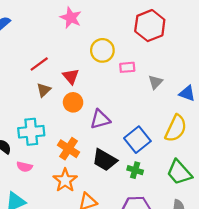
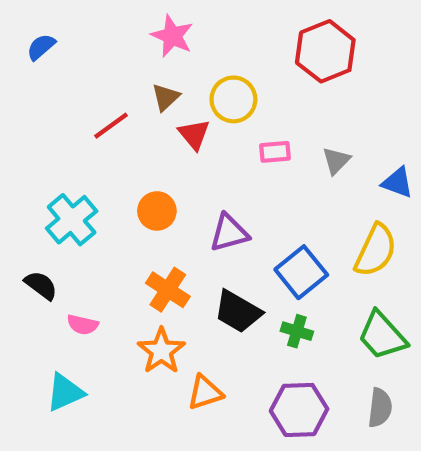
pink rectangle: (127, 67) -> (275, 152), moved
red triangle: (71, 76) -> (194, 134), moved
brown triangle: (44, 90) -> (166, 97), moved
orange circle: (73, 102) -> (157, 211), moved
cyan cross: (31, 132) -> (72, 220), moved, turned -35

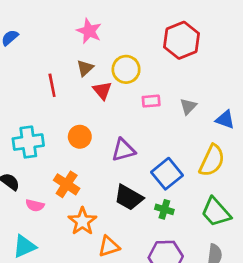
red line: (111, 126) -> (52, 85), turned -65
cyan cross: (72, 220) -> (28, 142), turned 32
orange cross: (168, 290) -> (67, 184), moved

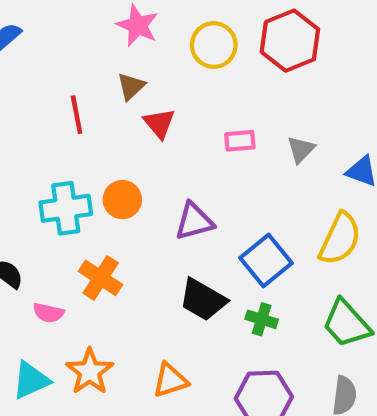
yellow circle: (126, 69) -> (214, 45), moved
cyan cross: (28, 142) -> (66, 208), moved
orange star: (82, 221) -> (90, 372), moved

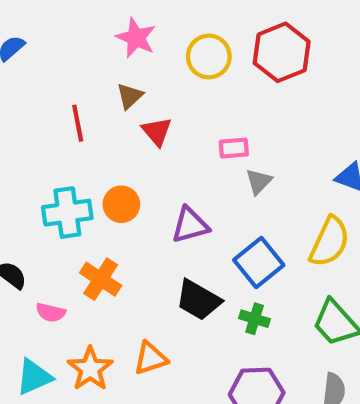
gray triangle: (301, 149) -> (259, 181), moved
orange triangle: (170, 380) -> (151, 358), moved

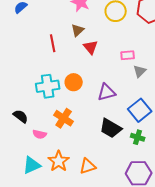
orange triangle: (151, 358) -> (88, 166), moved

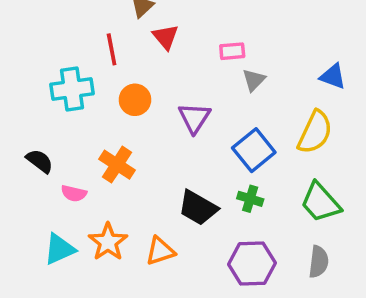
red line: (53, 43) -> (112, 49), moved
cyan cross: (48, 86) -> (72, 89), moved
purple triangle: (107, 92) -> (194, 118), turned -42
black trapezoid: (111, 128) -> (198, 208), moved

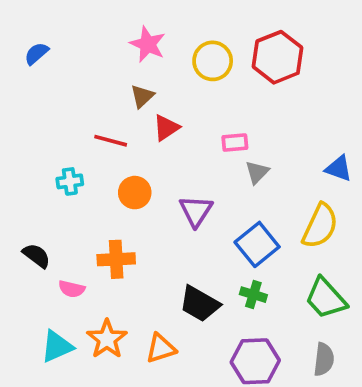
red triangle: (166, 37) -> (166, 128), turned 36
red line: (112, 49) -> (111, 141), turned -64
cyan cross: (72, 89) -> (70, 181), size x0.6
orange cross: (117, 165) -> (116, 259), turned -36

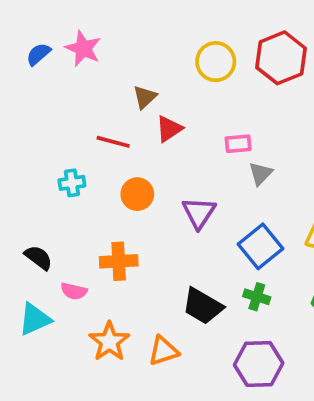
pink star: (148, 44) -> (83, 49), moved
cyan triangle: (57, 346) -> (35, 319), moved

